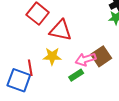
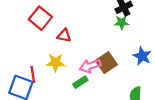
red triangle: (60, 30) -> (64, 36), size x0.6

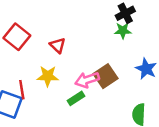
red square: (40, 18) -> (17, 37), moved
red triangle: (64, 36) -> (58, 45), turned 32

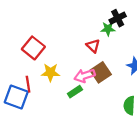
green star: (123, 31) -> (108, 29), moved
red square: (17, 37) -> (33, 48), moved
red triangle: (58, 45) -> (93, 46), moved

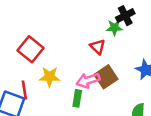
green rectangle: (75, 92) -> (77, 98), turned -48

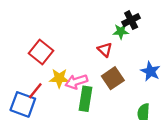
pink arrow: (88, 80) -> (76, 82), moved
red line: (24, 90) -> (35, 91), turned 48
green rectangle: (77, 98) -> (85, 99), size x1.5

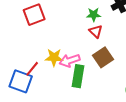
green star: (121, 31) -> (94, 15), moved
red square: (41, 52) -> (34, 15), moved, turned 30

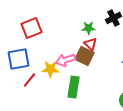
brown square: (103, 57) -> (84, 56), moved, turned -30
pink arrow: (70, 61) -> (65, 60), moved
blue square: (21, 81) -> (18, 59), moved, turned -30

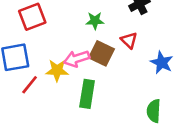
green star: (88, 28) -> (95, 21), moved
red triangle: (90, 44) -> (129, 40), moved

